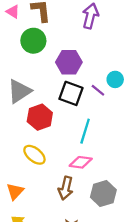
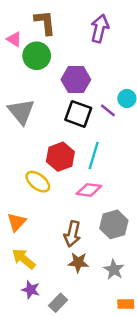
pink triangle: (13, 12) -> (14, 39), moved
gray triangle: (19, 91) -> (21, 112), turned -36
red hexagon: (40, 117) -> (60, 157), moved
brown arrow: (66, 188) -> (72, 234), moved

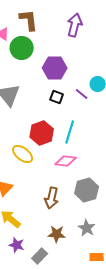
black square: (78, 114) -> (57, 97), size x0.6
brown star: (78, 262) -> (57, 234), moved

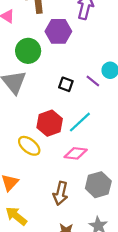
green circle: (22, 48) -> (28, 51), moved
purple hexagon: (55, 68) -> (58, 31), moved
cyan line: (70, 132) -> (80, 122), turned 30

